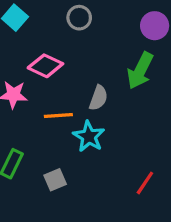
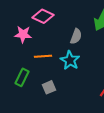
orange line: (58, 116) -> (43, 56), moved

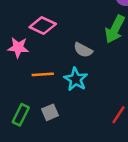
gray semicircle: (76, 36) -> (83, 50), turned 98
green rectangle: (22, 77) -> (21, 115), moved

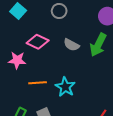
gray semicircle: (83, 50) -> (71, 45), moved

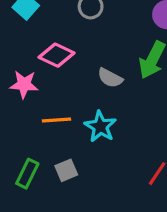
gray semicircle: (71, 45) -> (110, 78), moved

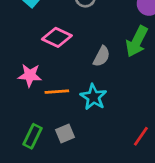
gray semicircle: (110, 78) -> (102, 56), turned -90
pink star: (24, 84) -> (30, 75), moved

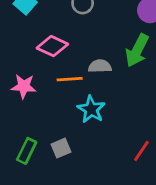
gray semicircle: (102, 56) -> (100, 66), turned -120
orange line: (57, 92) -> (70, 79), moved

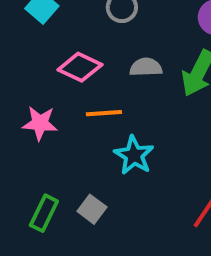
gray semicircle: (100, 66) -> (146, 67), moved
gray square: (61, 148) -> (92, 209), turned -30

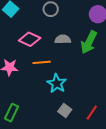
gray square: (92, 209) -> (65, 111), moved

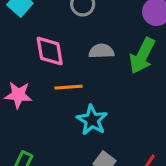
pink diamond: (30, 39) -> (50, 51), turned 55

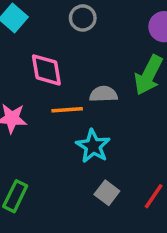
gray semicircle: (101, 51) -> (103, 94), moved

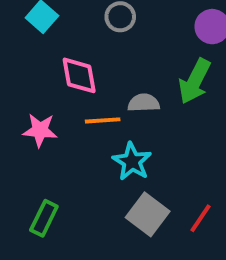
gray square: (107, 193) -> (148, 214), size x1.5

